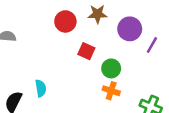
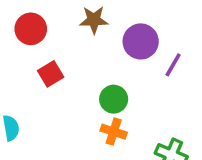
red circle: (65, 21) -> (31, 29), moved
red square: (86, 51) -> (51, 74), moved, turned 35

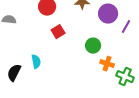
orange cross: (114, 132) -> (107, 64), moved

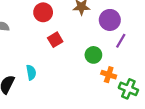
purple line: (126, 27) -> (121, 41), moved

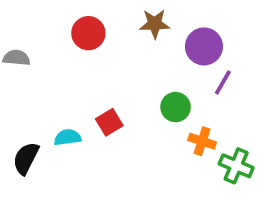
red square: (55, 40) -> (109, 122), moved
cyan semicircle: (31, 72) -> (68, 137), turned -88

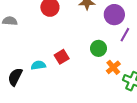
orange cross: (202, 141) -> (113, 67), turned 32

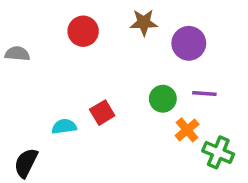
purple line: (125, 35) -> (204, 94), moved, turned 64
black semicircle: (15, 77) -> (26, 163), moved

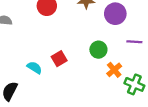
purple line: (204, 94) -> (134, 42), moved
cyan semicircle: (64, 126) -> (34, 68), turned 40

